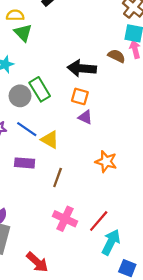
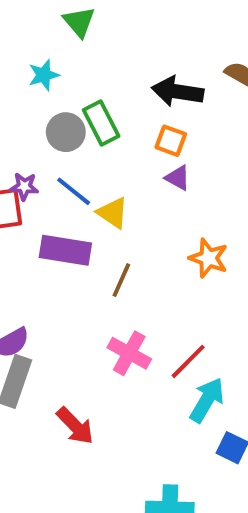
purple rectangle: (25, 163) -> (65, 250), size x1.4

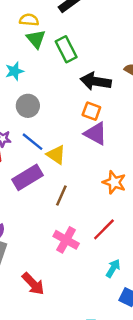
green rectangle: (101, 123) -> (66, 49), moved
purple triangle: (178, 178) -> (96, 134), size x1.5
purple rectangle: (65, 250) -> (28, 177), turned -40
red line: (188, 361) -> (104, 229), moved
cyan arrow: (207, 400) -> (113, 268), size x0.7

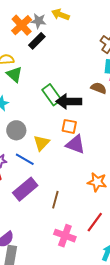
green rectangle: (66, 49) -> (52, 95), moved
yellow triangle: (56, 155) -> (41, 143), moved, turned 48

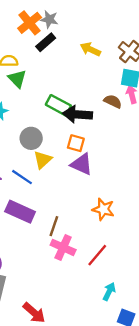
yellow arrow: (60, 15) -> (90, 49), moved
green rectangle: (52, 95) -> (58, 105), turned -30
gray circle: (16, 130) -> (31, 138), moved
purple rectangle: (25, 189) -> (20, 212), turned 60
pink cross: (65, 236) -> (63, 247), moved

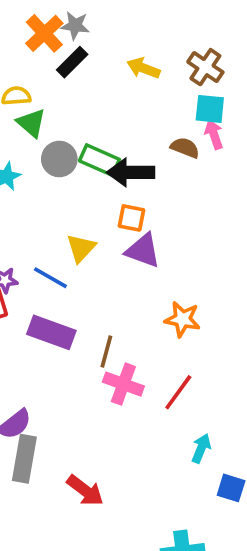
gray circle: (31, 138) -> (59, 159), moved

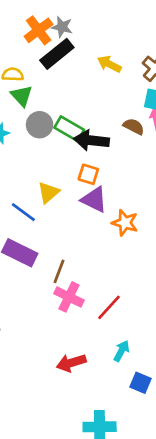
black rectangle: (72, 62) -> (57, 54), size x1.4
orange star: (182, 319) -> (125, 223), moved
red arrow: (85, 491) -> (71, 363), moved, turned 120

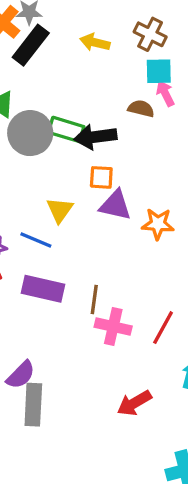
gray circle: (40, 125) -> (30, 133), size x1.4

